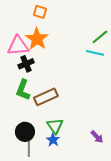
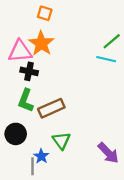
black cross: (26, 64) -> (29, 71), turned 35
black circle: (25, 132) -> (16, 134), moved
purple arrow: (97, 137) -> (108, 153), size x1.5
blue star: (53, 140) -> (41, 156), moved

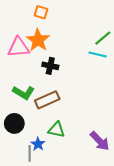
black cross: (29, 71) -> (50, 66), moved
green L-shape: (26, 100) -> (24, 93), turned -80
green triangle: (61, 141) -> (56, 130), turned -42

